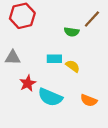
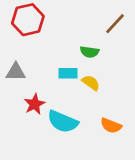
green semicircle: (72, 32) -> (90, 52), moved

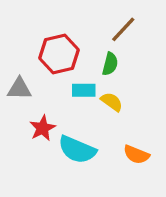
red hexagon: (28, 20) -> (59, 54), moved
brown line: (115, 24) -> (123, 29), moved
green semicircle: (90, 52) -> (110, 64), turned -84

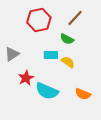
red hexagon: (59, 54) -> (39, 20), moved
green semicircle: (110, 64) -> (67, 39), turned 104
gray triangle: (19, 89) -> (12, 54), turned -35

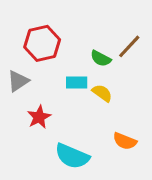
brown line: (75, 18) -> (129, 46), moved
red hexagon: (39, 20) -> (42, 43), moved
cyan semicircle: (47, 91) -> (72, 156), moved

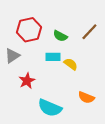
green semicircle: (101, 58) -> (60, 36), moved

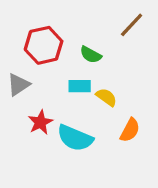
brown line: (89, 32) -> (132, 25), moved
orange semicircle: (86, 97) -> (130, 130), moved, turned -84
cyan semicircle: (50, 108) -> (75, 138), moved

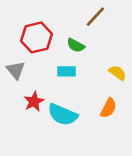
brown line: (132, 25) -> (95, 17), moved
gray triangle: (18, 85) -> (16, 70), turned -36
yellow semicircle: (106, 97) -> (118, 73), moved

